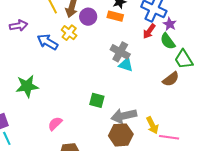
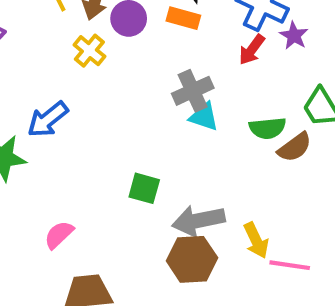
green semicircle: (168, 41) -> (267, 128), moved, turned -60
blue arrow: (48, 42) -> (48, 119), moved, turned -70
gray cross: (120, 52) -> (193, 91), turned 36

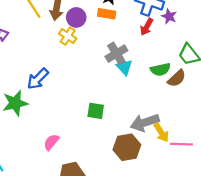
yellow cross: (89, 51) -> (68, 36), moved
cyan triangle: (204, 117) -> (124, 67), turned 36
gray arrow: (198, 220) -> (145, 123), moved

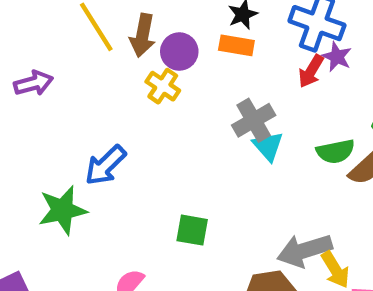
purple star: (169, 16) -> (337, 57), moved
green square: (96, 111) -> (192, 230), moved

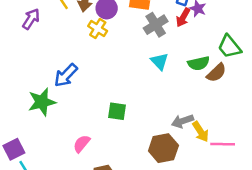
purple arrow: (33, 83) -> (31, 19), moved, turned -40
gray cross: (254, 120) -> (156, 25), moved
gray arrow: (305, 250) -> (182, 121), size x0.7

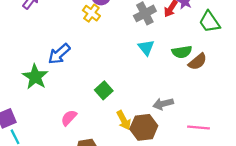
green trapezoid: (229, 47) -> (210, 22), moved
green star: (42, 102) -> (35, 77), turned -30
green square: (117, 111) -> (104, 90), turned 36
yellow arrow: (201, 132) -> (124, 120), moved

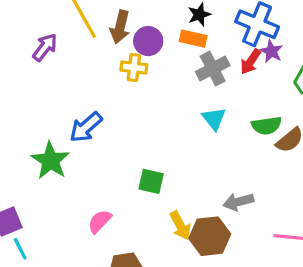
yellow cross: (91, 13) -> (134, 67), turned -30
green square: (104, 90) -> (151, 181), turned -36

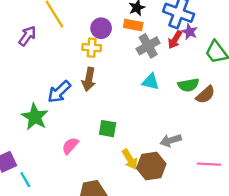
brown arrow: (120, 27) -> (89, 79), moved
cyan triangle: (214, 119) -> (151, 82), turned -36
pink semicircle: (100, 221) -> (70, 146), moved
cyan line: (20, 249) -> (25, 180), moved

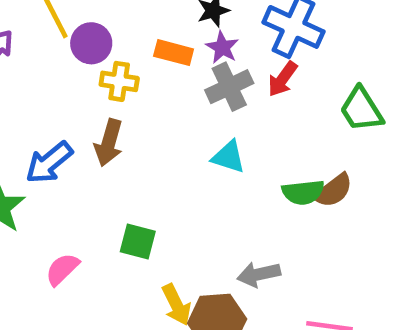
orange rectangle: (133, 25) -> (174, 53), moved
purple circle: (101, 28) -> (91, 43), moved
purple star: (190, 32) -> (222, 47), moved
green semicircle: (188, 85) -> (303, 192), moved

